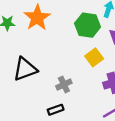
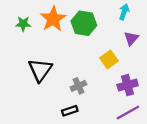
green hexagon: (88, 25) -> (84, 23), moved
black triangle: (25, 69) -> (40, 70), turned -35

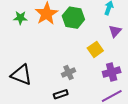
black triangle: (40, 70) -> (21, 75), moved, turned -45

